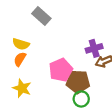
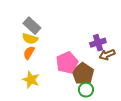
gray rectangle: (41, 16) -> (32, 26), moved
brown pentagon: (78, 82) -> (83, 74), turned 30

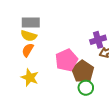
gray rectangle: (32, 26) -> (31, 22), turned -42

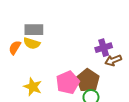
orange semicircle: (28, 50) -> (15, 48), moved
pink pentagon: (66, 60) -> (68, 82), moved

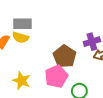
brown pentagon: (88, 80) -> (65, 56), moved

